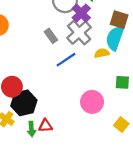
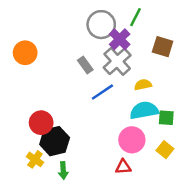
cyan semicircle: (115, 38) -> (144, 110), moved, turned 60
yellow square: (121, 125) -> (165, 150), moved
red triangle: (46, 126) -> (123, 167), moved

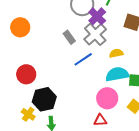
red circle: (41, 123) -> (26, 74), moved

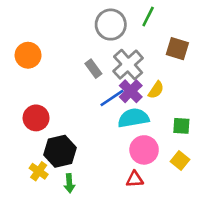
purple cross: (97, 16) -> (131, 91), moved
yellow semicircle: (116, 53) -> (156, 90), turned 136
cyan semicircle: (117, 74) -> (133, 118), moved

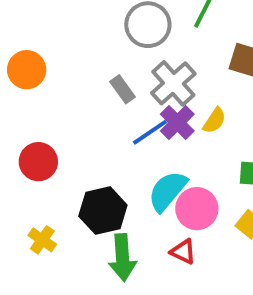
cyan semicircle: (133, 118) -> (167, 191), moved, turned -40
black hexagon: (60, 151) -> (103, 211), moved
red triangle: (135, 179) -> (183, 252), turned 30
green arrow: (69, 183) -> (122, 258), moved, size x1.6

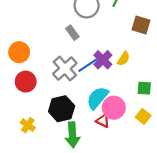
orange circle: (27, 70) -> (19, 52), moved
gray cross: (173, 83) -> (65, 69), moved
gray rectangle: (122, 89) -> (72, 33), moved
red triangle: (183, 252) -> (103, 121), moved

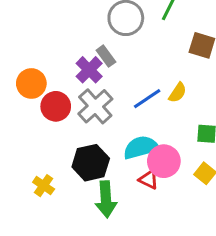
purple cross: (103, 60) -> (89, 70), moved
blue line: (88, 65) -> (147, 99), moved
red circle: (26, 82) -> (56, 106), moved
cyan semicircle: (97, 98) -> (141, 147), turned 35

